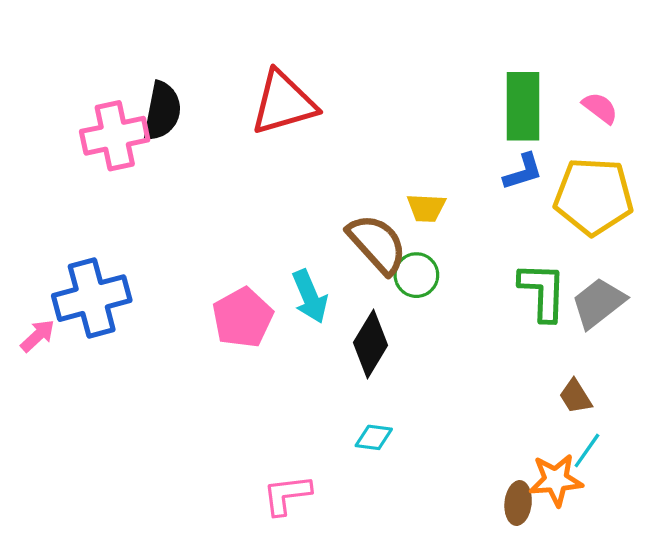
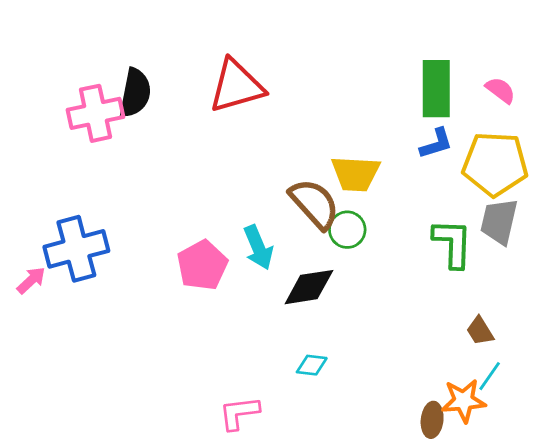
yellow trapezoid: (426, 208) -> (355, 174), size x1.5
gray trapezoid: (598, 303) -> (499, 221), moved, turned -39
black diamond: (370, 344) -> (309, 287), turned 50

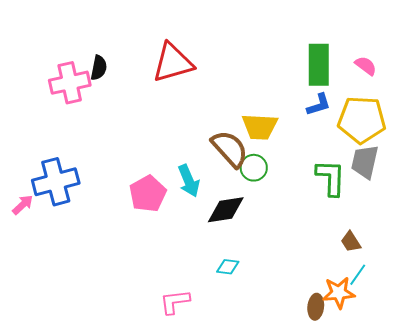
black semicircle: (135, 93) -> (99, 68), size x0.7

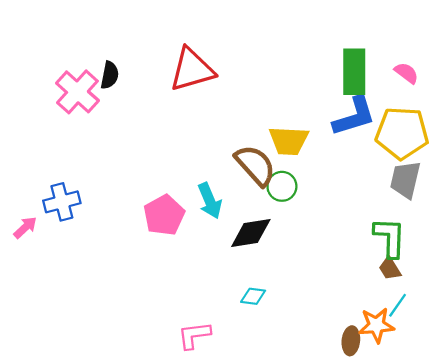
pink cross: (70, 83) -> (77, 92), turned -36
blue L-shape: (319, 105) -> (354, 116), size x1.6
green L-shape: (331, 178) -> (390, 237), moved
blue cross: (56, 182) -> (62, 202), size x0.7

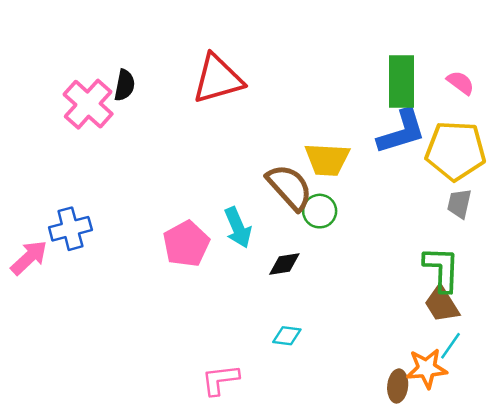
gray trapezoid: (405, 180) -> (459, 204), size x0.7
pink arrow: (25, 227) -> (29, 258), size x1.4
black diamond: (251, 233) -> (284, 264), size x0.7
brown trapezoid: (390, 269) -> (442, 304), size x1.4

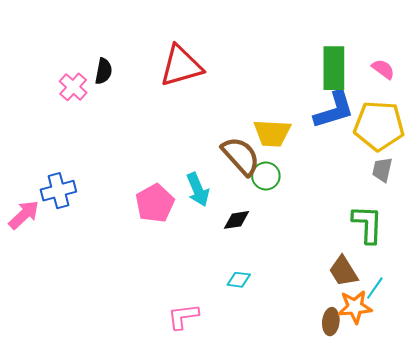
pink cross: (88, 104) -> (73, 87), size x0.7
brown trapezoid: (442, 304) -> (343, 271), moved

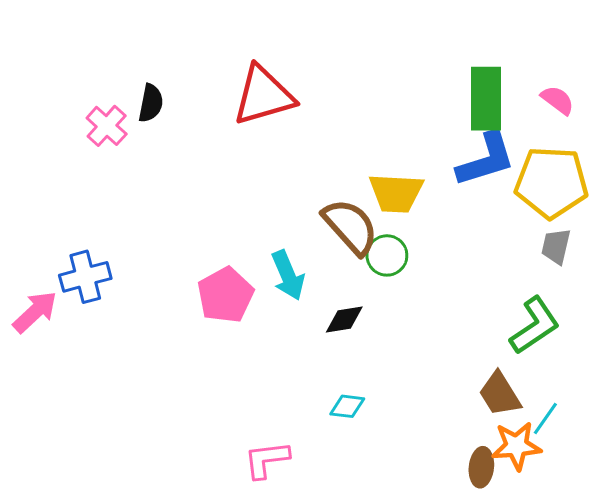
green L-shape: (367, 224) -> (535, 326), turned 54

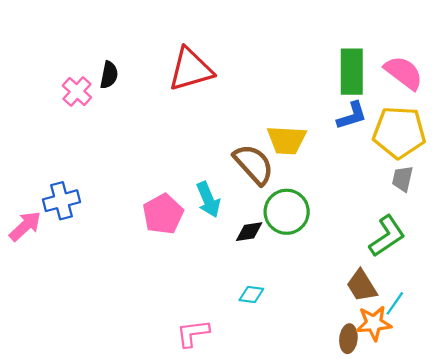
pink semicircle: (558, 100) -> (404, 73), size x1.6
blue L-shape: (486, 159) -> (352, 116), size x0.7
green circle: (387, 255) -> (287, 212), moved, size x1.5

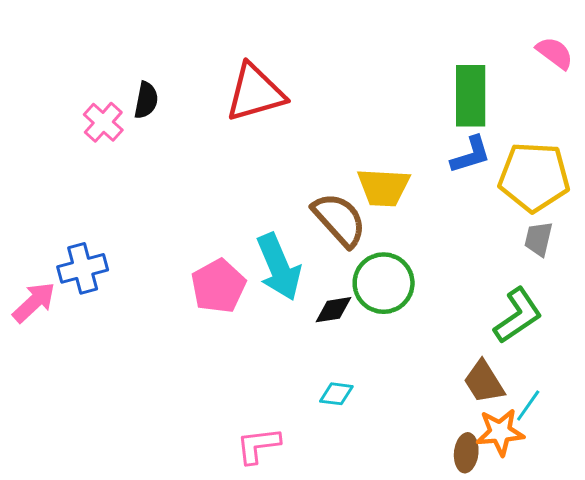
pink semicircle: (404, 73) -> (555, 53), moved, size x0.7
cyan arrow: (208, 200) -> (279, 267), size x1.4

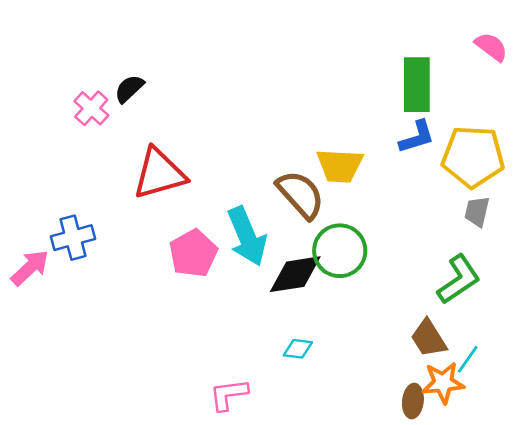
red triangle: (255, 93) -> (159, 174), moved
black semicircle: (146, 100) -> (129, 89), turned -144
black diamond: (333, 310) -> (295, 274), size x1.6

